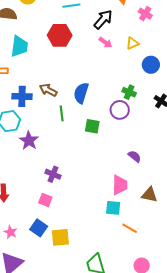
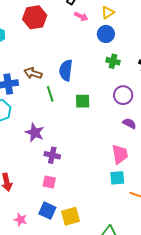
blue circle: (151, 65) -> (106, 34), moved
purple circle: (120, 110) -> (123, 95), moved
purple star: (29, 141) -> (35, 133), moved

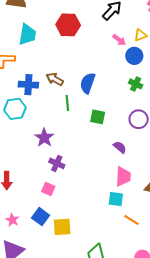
pink arrow: (81, 16) -> (119, 40), moved
purple semicircle: (129, 123) -> (120, 147), moved

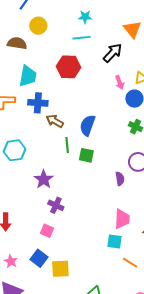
pink arrow: (119, 40) -> (120, 82), turned 32
blue cross: (28, 85) -> (38, 103), moved
green square: (98, 117) -> (86, 155), moved
purple semicircle: (120, 147) -> (120, 179), moved, turned 40

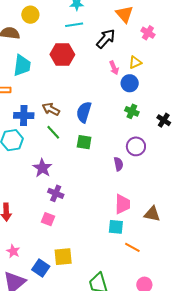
blue cross: (38, 103) -> (24, 115), moved
green line: (67, 145) -> (53, 132), moved, turned -35
blue square: (39, 258) -> (41, 268), moved

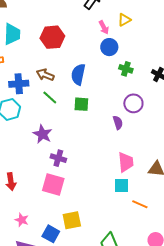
red hexagon: (62, 54) -> (52, 37), moved
blue circle: (130, 83) -> (109, 47), moved
pink square: (48, 219) -> (53, 185), size x1.6

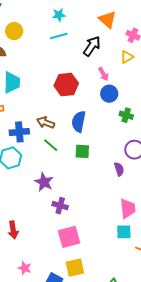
yellow triangle: (124, 20) -> (127, 57), moved
red hexagon: (52, 37) -> (66, 85), moved
pink square: (53, 185) -> (69, 237), moved, turned -30

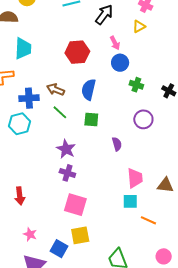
purple semicircle: (119, 169) -> (117, 144), moved
purple star: (44, 182) -> (66, 149), moved
pink square: (69, 237) -> (75, 205), turned 30

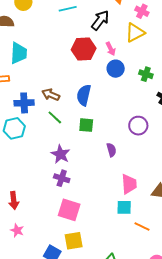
yellow triangle: (139, 26) -> (135, 33), size x1.5
red hexagon: (77, 52) -> (84, 49), moved
green cross: (136, 85) -> (146, 74), moved
pink star: (30, 234) -> (17, 230), moved

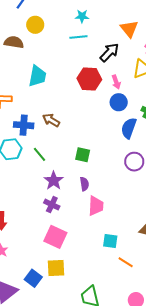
cyan trapezoid: (19, 53) -> (37, 76), moved
blue semicircle: (84, 95) -> (129, 128), moved
green line: (55, 117) -> (40, 154), moved
purple semicircle: (111, 150) -> (84, 184), moved
pink trapezoid: (129, 184) -> (96, 206), moved

